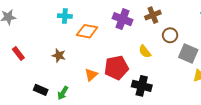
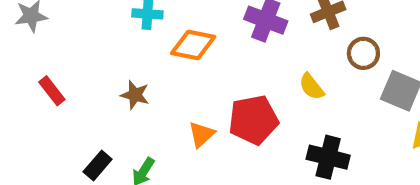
black cross: (142, 86) -> (328, 157), moved
black rectangle: (41, 90) -> (98, 165), turned -72

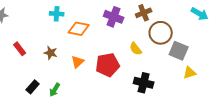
brown circle: (363, 53) -> (161, 33), size x1.5
red rectangle: (52, 91) -> (20, 49), moved
orange triangle: (201, 134) -> (78, 62), moved

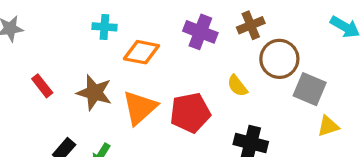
brown star: (51, 53) -> (94, 93), size x1.5
orange triangle: (78, 62) -> (140, 108), size x1.6

